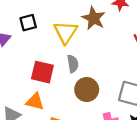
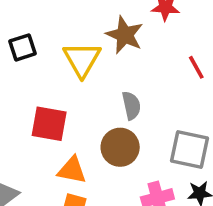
gray semicircle: (73, 64) -> (131, 106), moved
orange triangle: (35, 102) -> (72, 170), moved

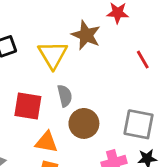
gray semicircle: (131, 106) -> (65, 96), moved

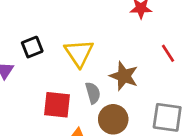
brown star: (86, 35) -> (124, 76), moved

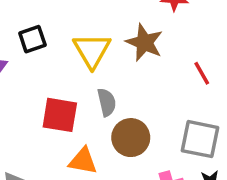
red line: (168, 53) -> (202, 73), moved
brown star: (124, 76) -> (144, 43), moved

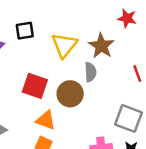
gray semicircle: (107, 102) -> (90, 72), moved
brown circle: (131, 138) -> (70, 94), moved

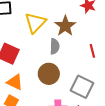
brown circle: (70, 94) -> (49, 74), moved

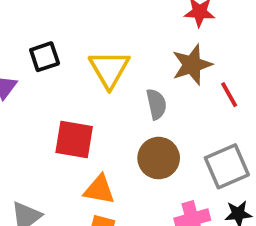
brown star: (65, 26) -> (192, 65), moved, turned 30
gray square: (82, 87) -> (227, 166), turned -35

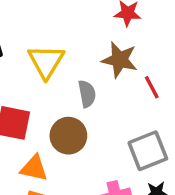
brown star: (192, 65) -> (120, 60), turned 30
brown circle: (159, 158) -> (68, 136), moved

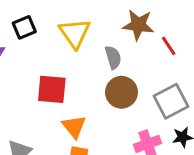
brown circle: (68, 136) -> (121, 92), moved
orange triangle: (34, 168) -> (74, 127), turned 45

